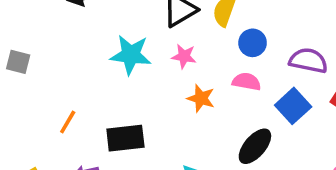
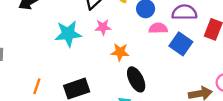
pink semicircle: (247, 82) -> (158, 28), moved
black ellipse: (255, 146) -> (136, 79), moved, turned -55

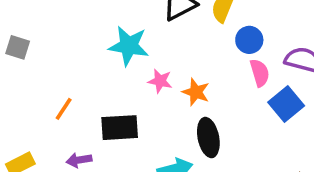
pink star: (103, 27) -> (160, 81), moved
pink semicircle: (158, 28) -> (260, 73), turned 60

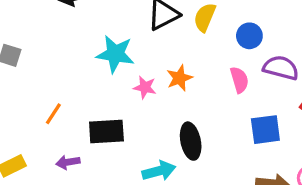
blue circle: (249, 40) -> (249, 36), moved
orange star: (196, 92) -> (179, 78), moved, turned 30
blue square: (286, 104) -> (265, 130), moved, turned 32

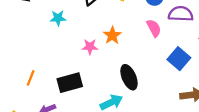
cyan star: (115, 54) -> (58, 18), moved, size x0.6
blue square: (265, 130) -> (179, 59), turned -30

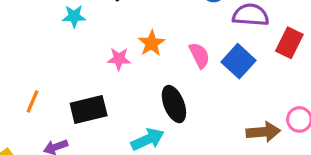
pink semicircle: (154, 28) -> (199, 55), moved
blue square: (179, 59) -> (238, 61), moved

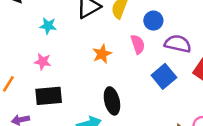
pink semicircle: (199, 55) -> (138, 44), moved
pink star: (119, 59) -> (43, 62), moved

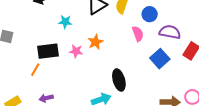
orange star: (102, 54) -> (95, 42), moved
pink star: (43, 62) -> (76, 51), moved
black rectangle: (49, 96) -> (48, 51), moved

